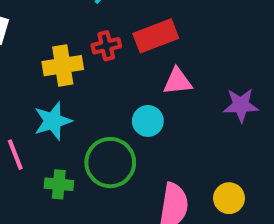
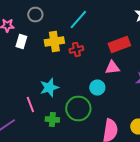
red rectangle: (156, 36) -> (119, 44), moved
yellow cross: (63, 66) -> (54, 42), moved

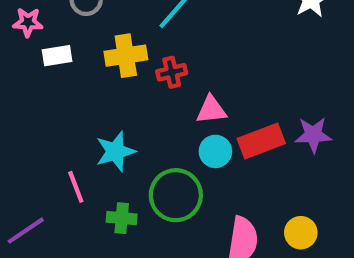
white rectangle: (21, 42) -> (57, 56), turned 64
red rectangle: (119, 44) -> (261, 141), moved
pink triangle: (112, 68) -> (211, 110), moved

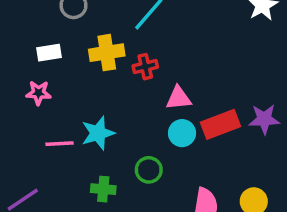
pink star: (28, 22) -> (38, 93), moved
pink line: (76, 187) -> (59, 144), moved, turned -72
green circle: (176, 195) -> (149, 170), size x0.6

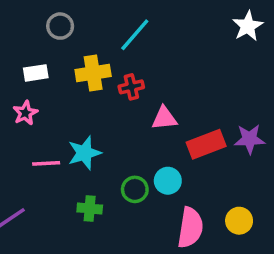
pink star: (38, 93) -> (25, 113), turned -30
cyan circle: (182, 133) -> (168, 181), moved

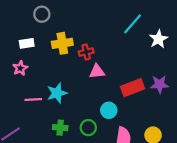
white star: (248, 26) -> (158, 39), moved
cyan line: (135, 35) -> (133, 24), moved
pink triangle: (164, 118) -> (97, 71), moved
green circle: (135, 189) -> (88, 128), moved

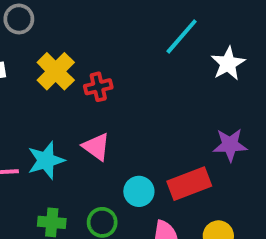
yellow cross: (62, 43) -> (56, 71), turned -36
pink triangle: (97, 71) -> (96, 147), moved, turned 42
red rectangle: (133, 88) -> (189, 184), moved

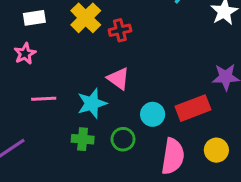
cyan star: (46, 160) -> (92, 103), moved

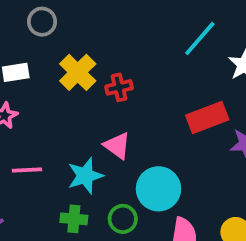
red rectangle: (193, 108) -> (207, 117), moved
cyan circle: (153, 114) -> (158, 189), size x1.5

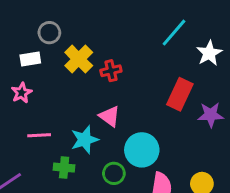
gray circle: (42, 22) -> (49, 33), moved
red rectangle: (207, 117) -> (180, 94), turned -44
green cross: (74, 219) -> (64, 168), moved

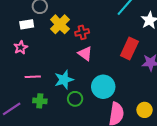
pink triangle: (110, 116) -> (85, 54), moved
green cross: (64, 168) -> (40, 101), moved
green circle: (114, 173) -> (75, 99), moved

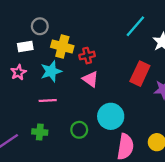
yellow cross: (60, 24) -> (62, 47), turned -30
pink line: (33, 77) -> (48, 101), moved
cyan star: (64, 80) -> (51, 71), moved

